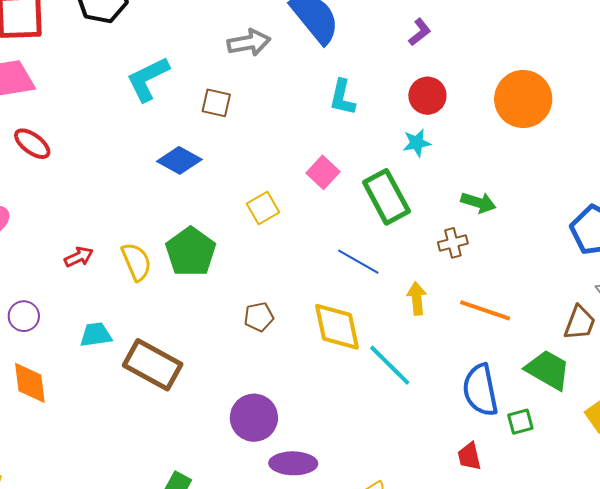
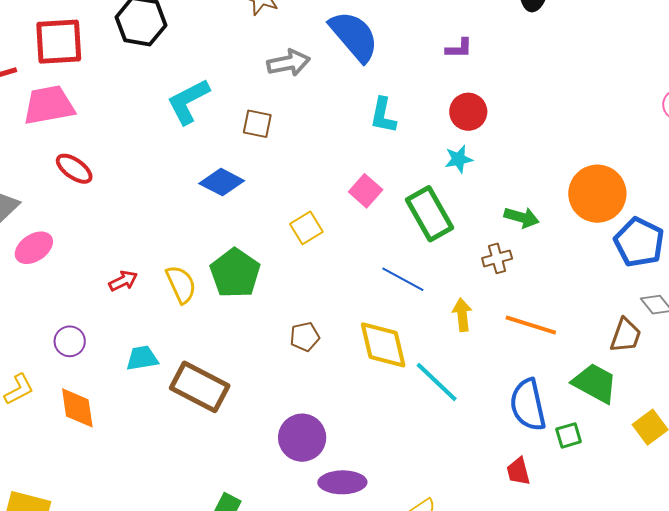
purple L-shape: (420, 32) -> (459, 48), turned 40
orange circle: (523, 99) -> (597, 194), moved

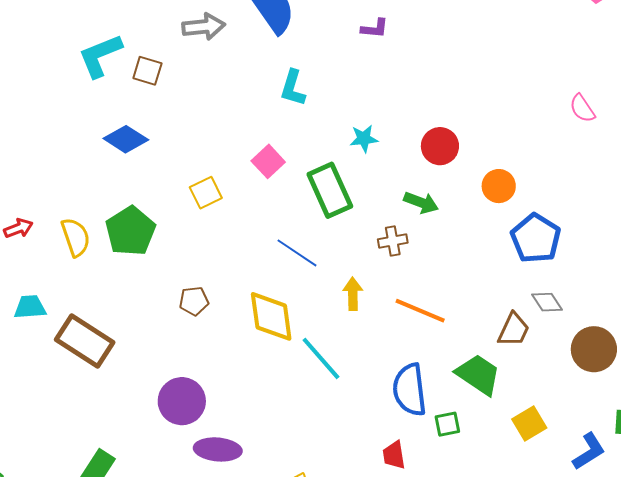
red circle: (468, 112) -> (440, 146), moved
brown square: (257, 124) -> (147, 71), moved
orange circle: (597, 194) -> (499, 186), size x0.6

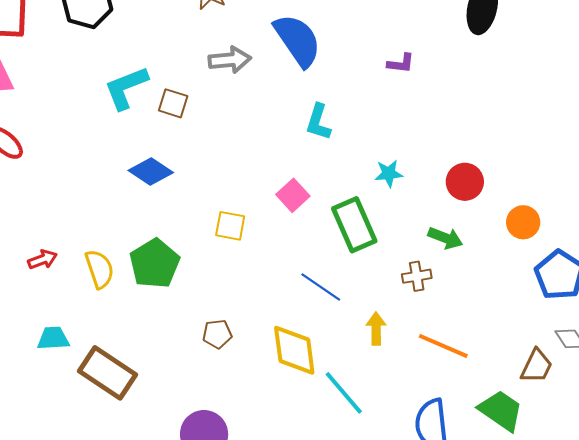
yellow square: (206, 193) -> (230, 226), turned 36

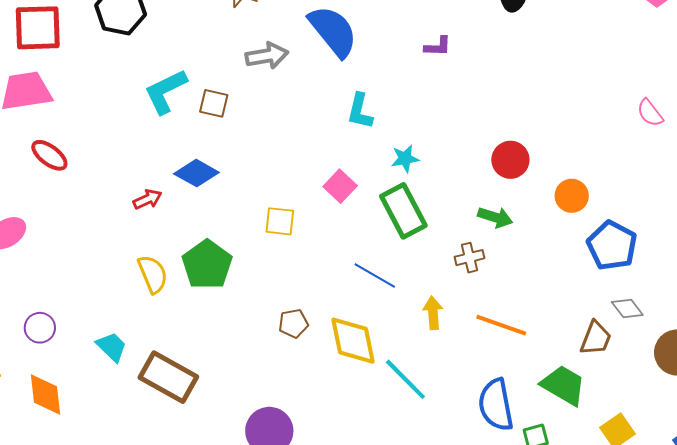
cyan star: (389, 173) -> (405, 159), moved
red arrow: (42, 259) -> (147, 199), moved
brown pentagon: (217, 334) -> (293, 323), moved
cyan trapezoid: (53, 338) -> (112, 347), turned 52

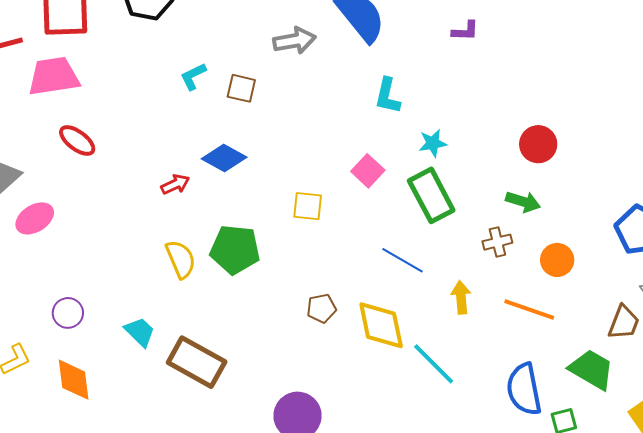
cyan L-shape: (166, 91) -> (193, 76), size x0.6
orange circle: (572, 196) -> (557, 260), moved
green pentagon: (207, 265) -> (235, 249), turned -30

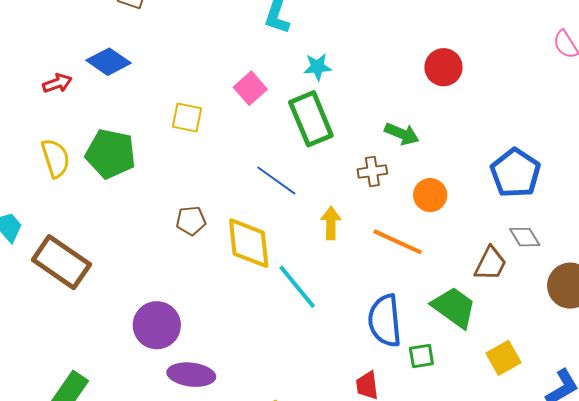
red circle: (538, 144) -> (443, 67), moved

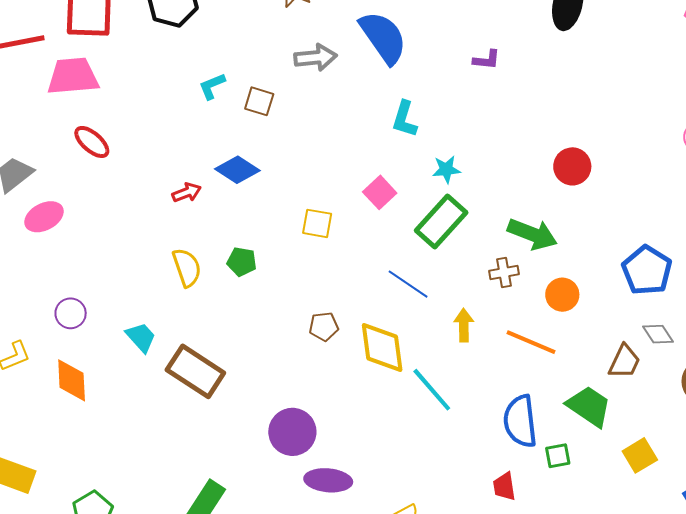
green rectangle: (311, 119) -> (441, 222), turned 66
green arrow: (402, 134) -> (532, 234), size x1.4
green pentagon: (111, 154) -> (242, 262), size x0.6

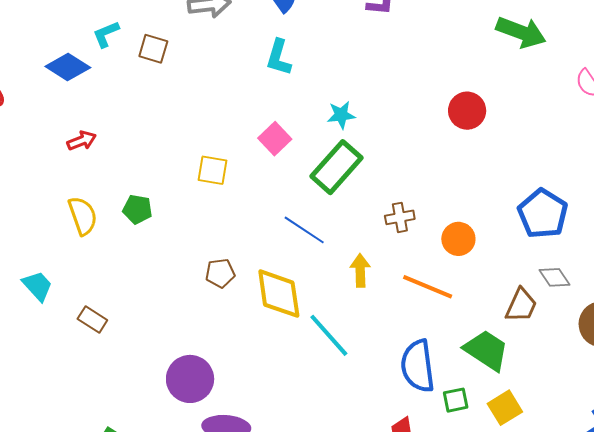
cyan L-shape: (405, 119) -> (279, 58), moved
blue diamond: (237, 170) -> (68, 67), moved
green arrow: (532, 234) -> (521, 32), moved
brown rectangle: (195, 371) -> (92, 319), size x0.5
yellow square: (640, 455) -> (505, 408), moved

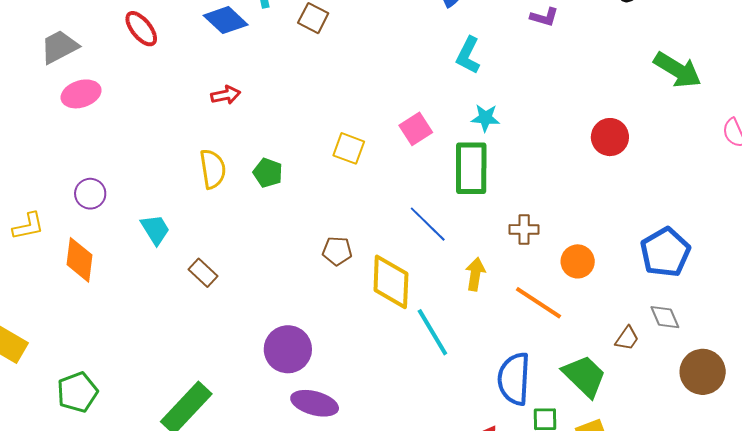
cyan L-shape: (279, 58) -> (468, 55), moved
green rectangle: (337, 167) -> (471, 168), turned -52
brown trapezoid: (521, 305) -> (627, 338), size x0.7

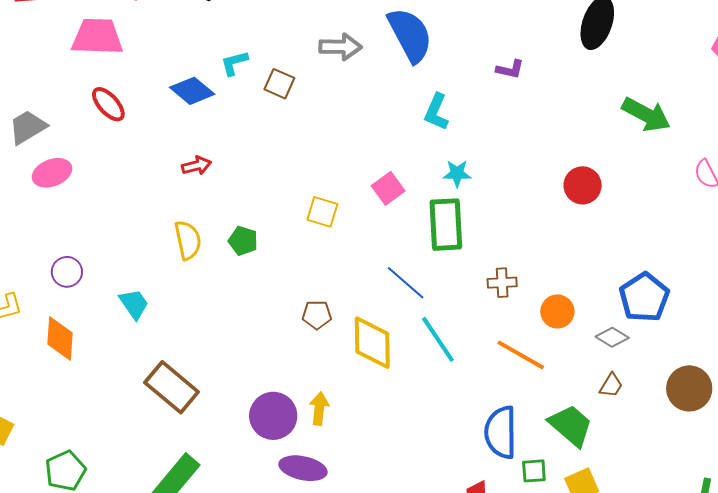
brown rectangle: (203, 273) -> (172, 387), moved, size x1.8
yellow arrow: (475, 274) -> (319, 409), moved
gray diamond: (665, 317) -> (612, 337), moved, turned -32
cyan line: (432, 332) -> (438, 339), moved
brown circle: (703, 372) -> (689, 388), moved

